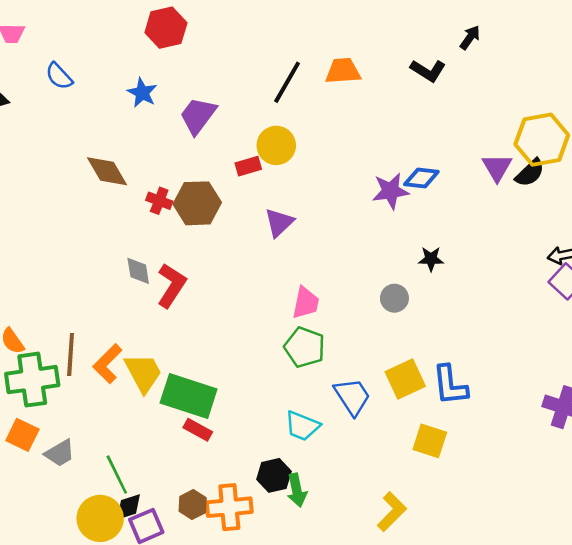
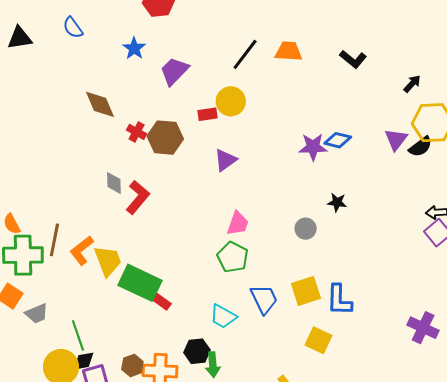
black arrow: (470, 38) -> (412, 84), moved
red rectangle: (198, 430) -> (160, 301), moved

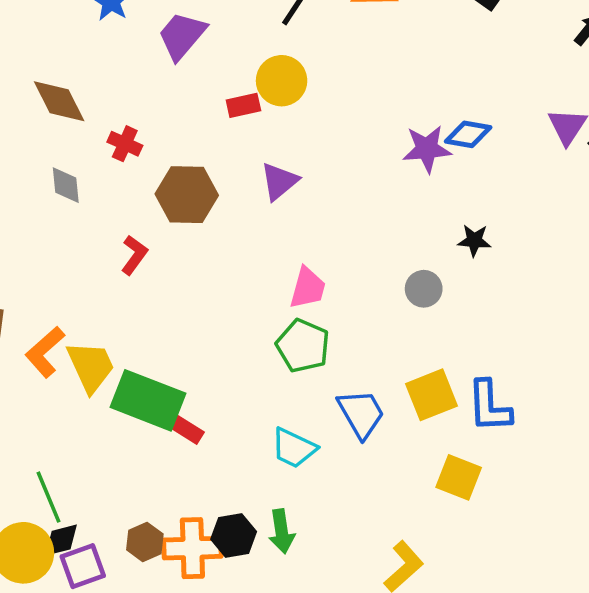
brown hexagon: (165, 138) -> (187, 195), moved
gray diamond: (114, 183) -> (66, 185), moved
red L-shape: (138, 197) -> (134, 255), size x0.7
black hexagon: (197, 351) -> (234, 535), moved

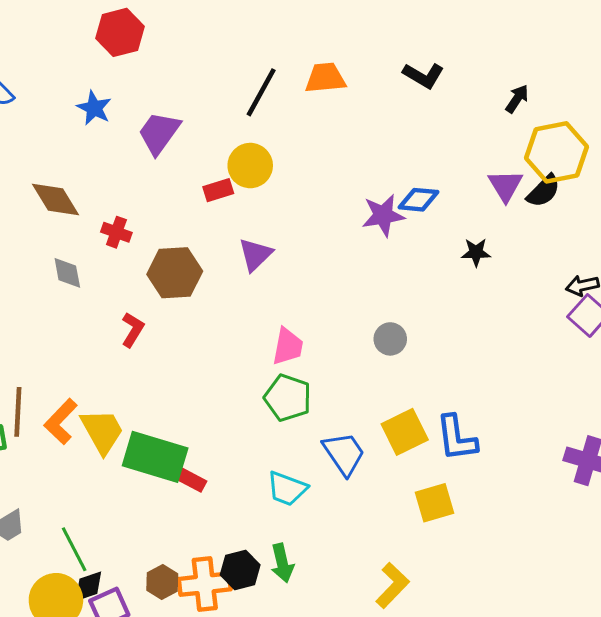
black star: (474, 240) -> (476, 252), moved
yellow square: (459, 477) -> (434, 503), turned -33

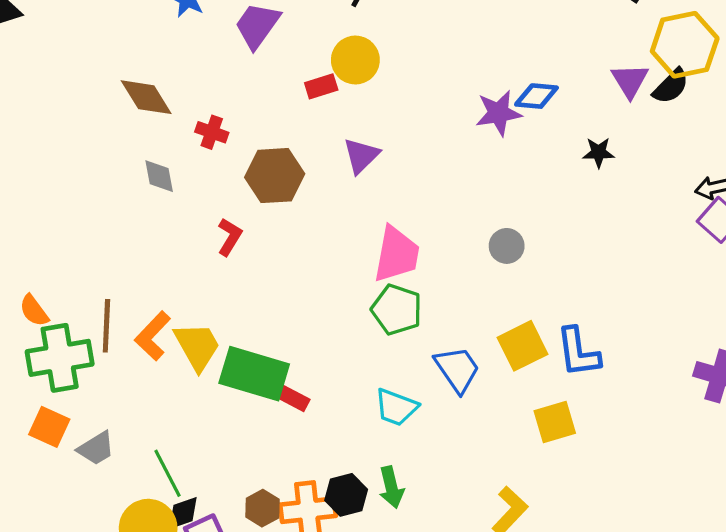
pink trapezoid: (288, 346) -> (397, 254), size x1.4

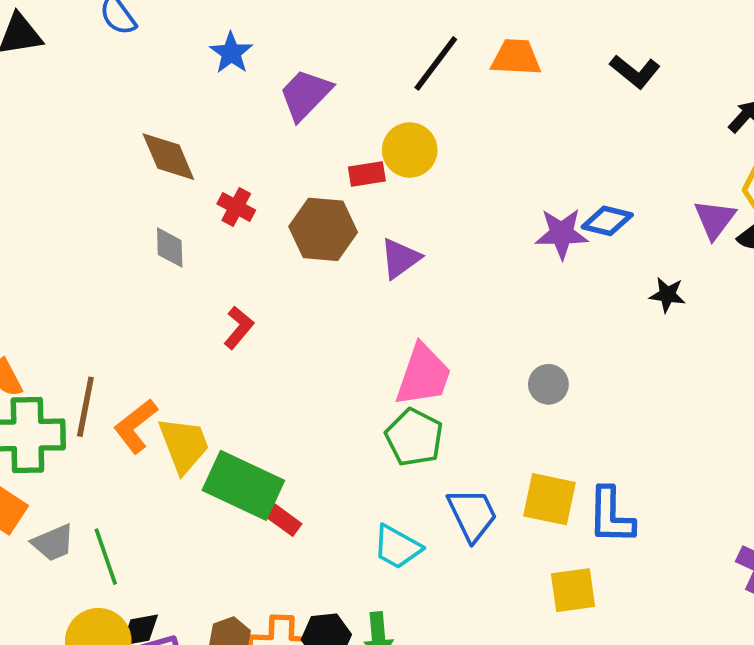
brown hexagon: (275, 176) -> (323, 229), moved
yellow square: (522, 346) -> (549, 499), turned 30
green line: (168, 473) -> (106, 557), moved

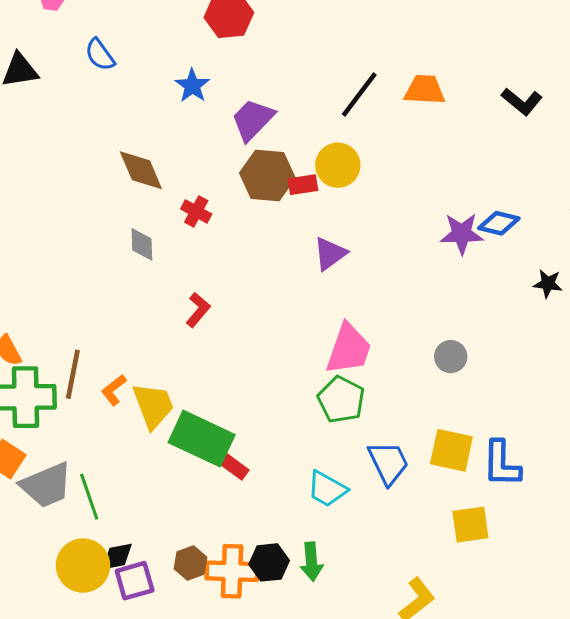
brown hexagon: (323, 229) -> (267, 175), moved
orange L-shape: (136, 426) -> (114, 390), size x0.7
gray trapezoid: (53, 543) -> (46, 485), size x1.5

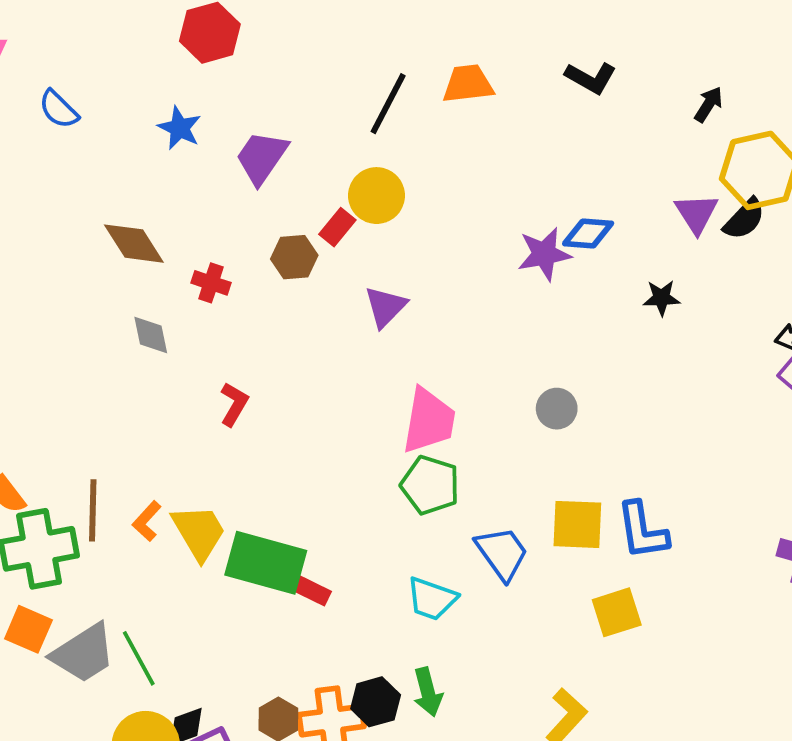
brown hexagon: (267, 175) -> (294, 257), moved, size x0.7
red rectangle: (303, 185) -> (337, 227), turned -32

